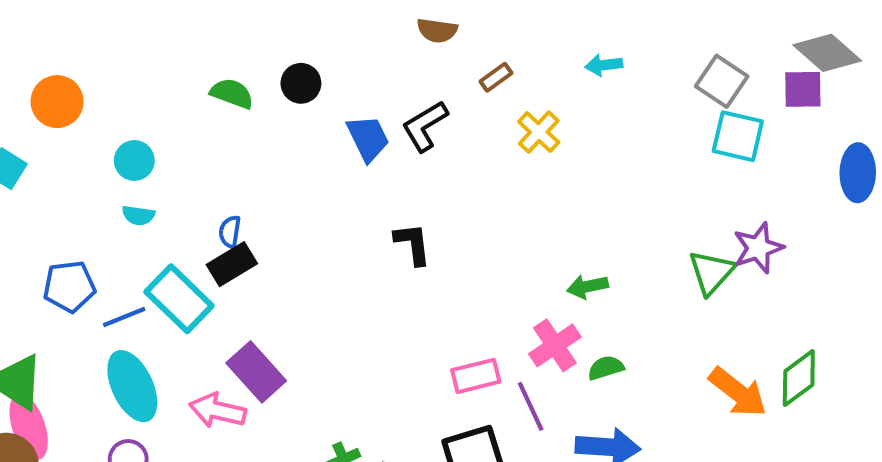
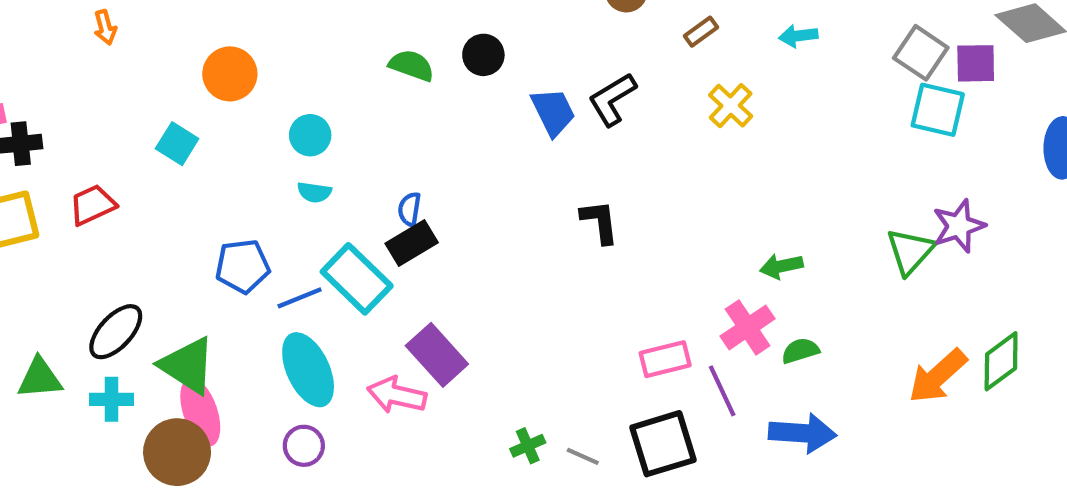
brown rectangle: (496, 77) -> (701, 32), moved
purple square: (803, 89) -> (976, 63), moved
orange arrow: (738, 392) -> (938, 376), turned 100

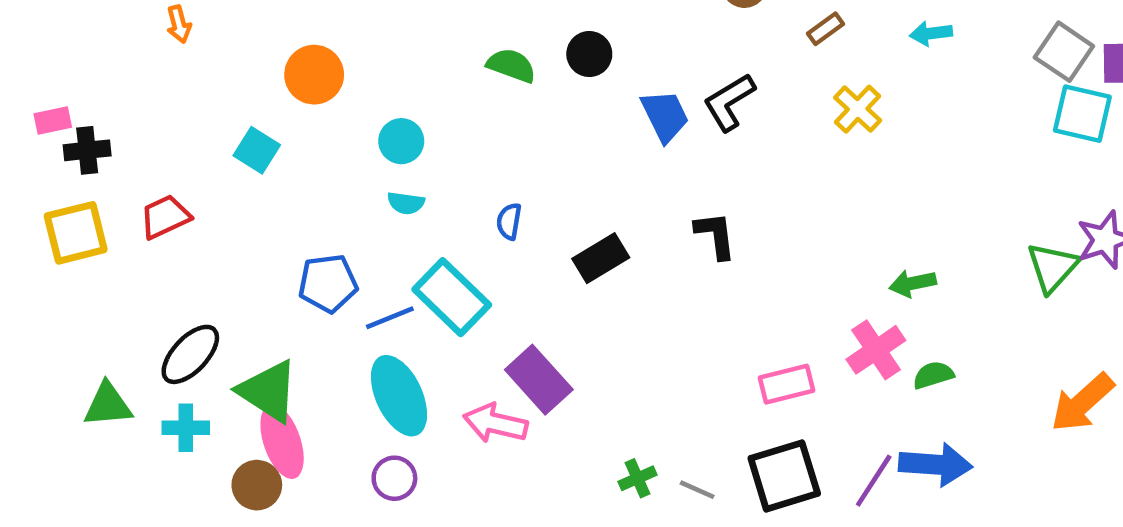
black rectangle: (412, 243) -> (601, 258), moved
purple line: (722, 391) -> (874, 481), moved, turned 58
brown circle: (177, 452) -> (257, 485), size x0.7

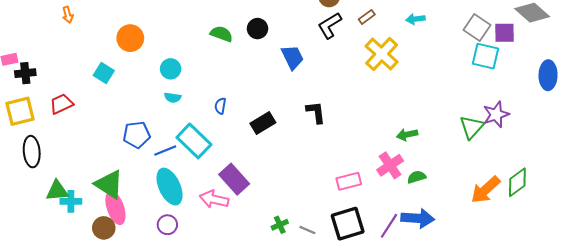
black L-shape: (729, 102) -> (330, 25), moved
yellow cross: (858, 109) -> (382, 54), size x1.5
black ellipse: (190, 354) -> (32, 152), moved, turned -48
green triangle: (108, 405) -> (57, 191), moved

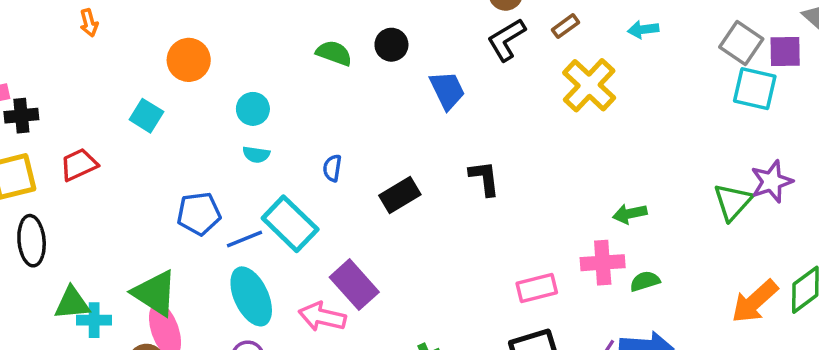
pink cross: (390, 165) -> (603, 263), turned 30

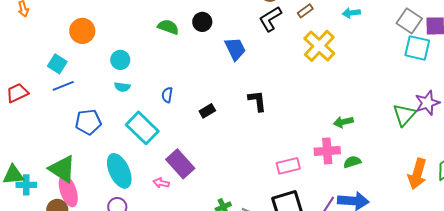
black rectangle: (400, 195) -> (207, 111), size x0.7
blue line: (244, 239) -> (63, 86), moved
orange arrow: (755, 302) -> (417, 174), turned -32
pink arrow: (322, 317) -> (161, 183), size x0.6

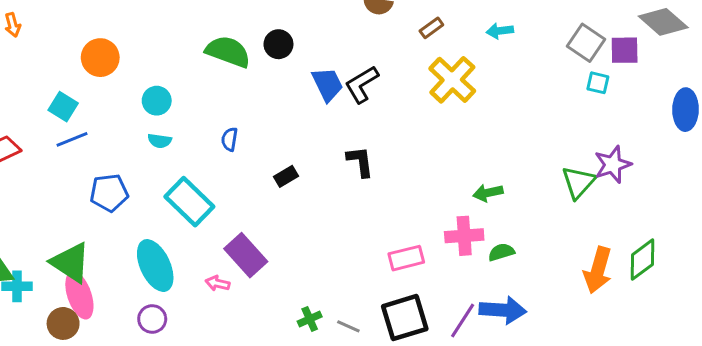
black L-shape: (270, 19) -> (362, 84), moved
green semicircle: (168, 27) -> (228, 52), size x1.4
cyan square: (417, 48) -> (598, 83), size x0.6
blue semicircle: (167, 95) -> (229, 139), moved

